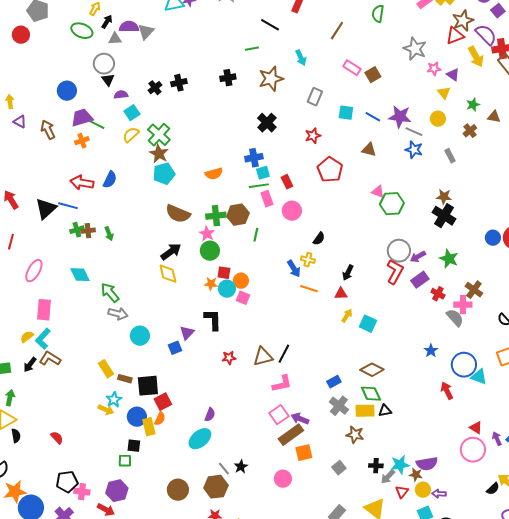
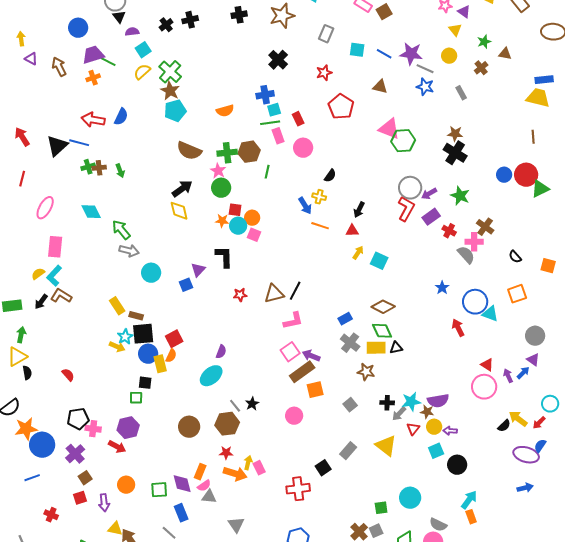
pink triangle: (378, 192) -> (389, 129), size x1.6
black square: (148, 386) -> (143, 334), moved

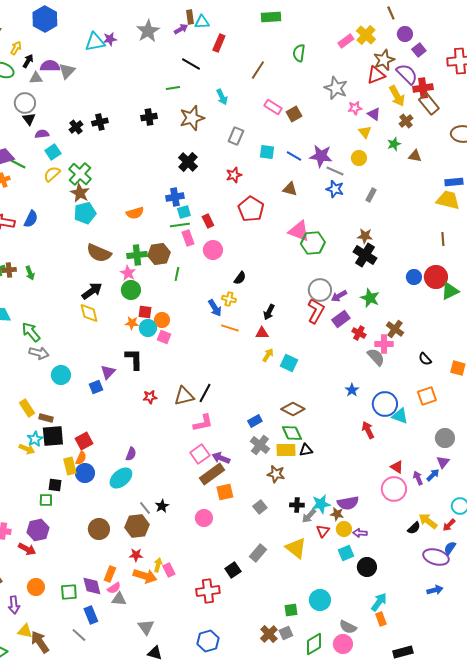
brown cross: (481, 68) -> (406, 121), moved
gray rectangle: (461, 93) -> (371, 195), turned 56
blue circle: (148, 354) -> (85, 473), moved
purple triangle: (533, 360) -> (443, 462), turned 32

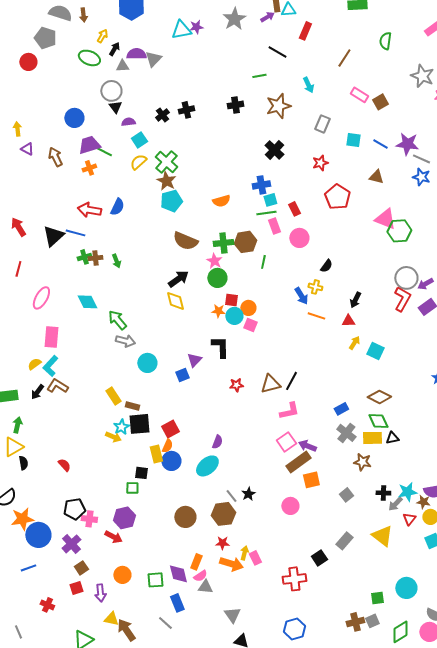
brown cross: (269, 634) -> (355, 622), turned 30

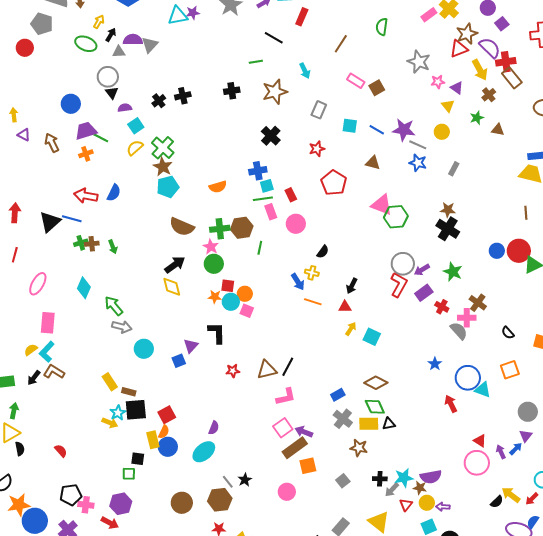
red arrow: (18, 227) -> (15, 213), turned 36
cyan diamond: (87, 302) -> (84, 288), turned 50

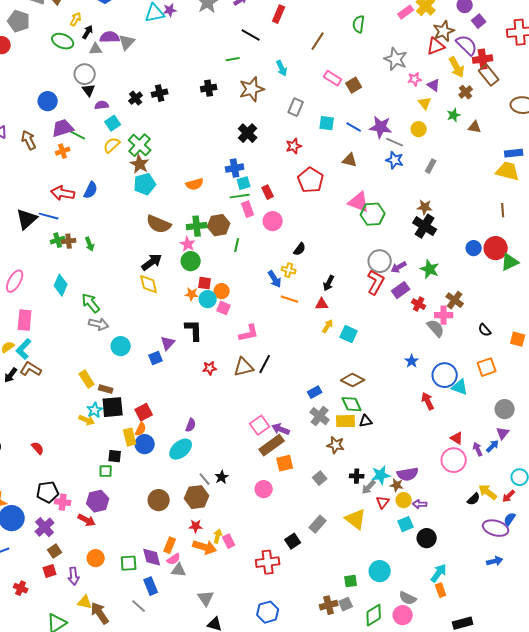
pink L-shape: (286, 397) -> (249, 333), moved

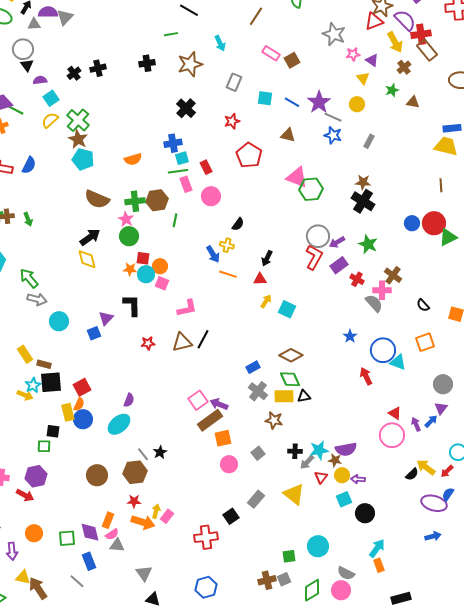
purple star: (381, 127) -> (319, 102), turned 30
cyan pentagon: (145, 184) -> (83, 159), turned 30
pink circle: (264, 489) -> (229, 464), moved
pink rectangle: (229, 541) -> (167, 516), turned 64

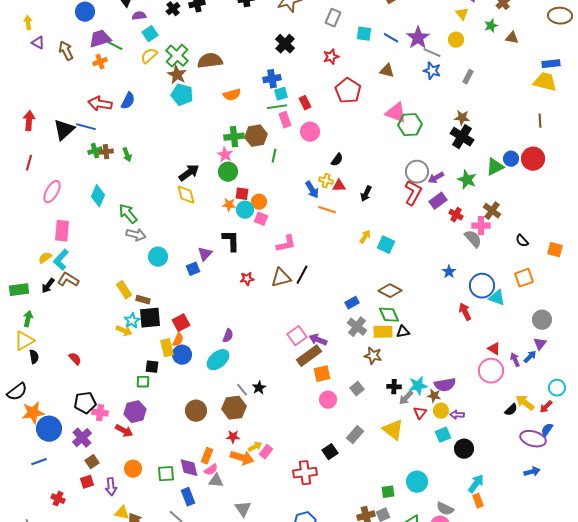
brown semicircle: (97, 199) -> (210, 61), moved, turned 150
green triangle: (448, 237) -> (495, 167), moved
red triangle: (260, 279) -> (339, 186), moved
yellow arrow: (156, 511) -> (255, 447), turned 48

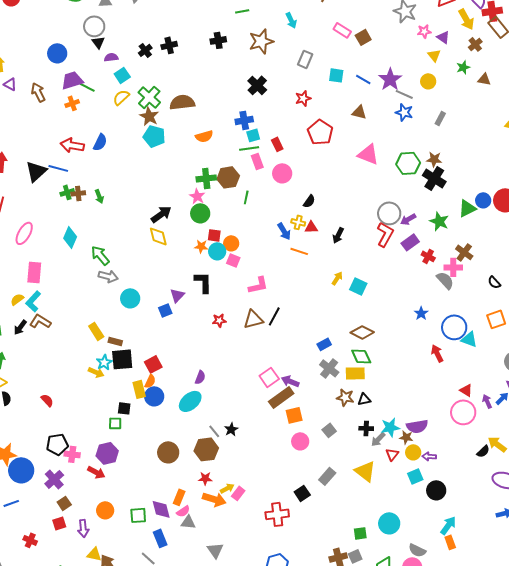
green hexagon: (410, 125) -> (408, 163), moved
black triangle: (403, 332) -> (364, 399), moved

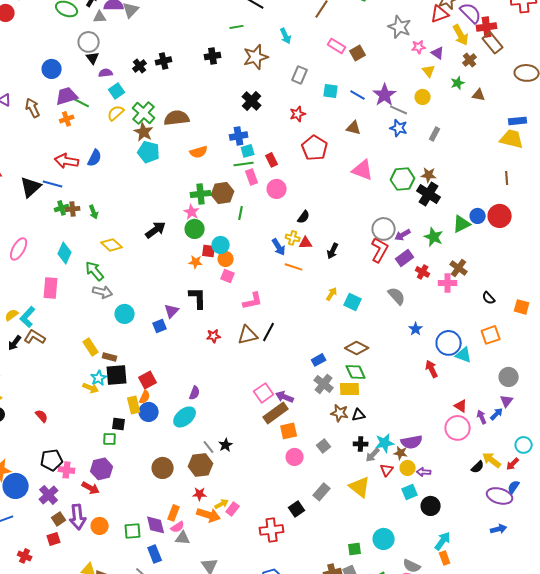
yellow diamond: (158, 236) -> (112, 245), moved, turned -35
cyan circle: (217, 251) -> (221, 245), moved
pink rectangle: (34, 272) -> (51, 288), moved
gray semicircle: (445, 280) -> (397, 296), moved
purple arrow: (83, 528) -> (78, 517), moved, size x1.4

